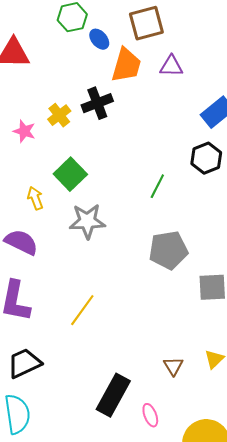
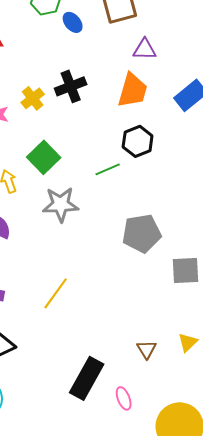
orange trapezoid: (126, 65) -> (133, 90), moved
black hexagon: (206, 158) -> (138, 141), moved
green line: (157, 186) -> (108, 169), moved, turned 40

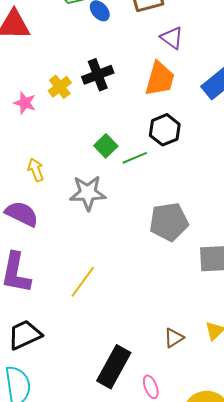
purple triangle: (145, 49) -> (172, 38), turned 35
green square: (44, 157) -> (106, 146), moved, size x0.7
brown triangle: (147, 349) -> (174, 338), turned 30

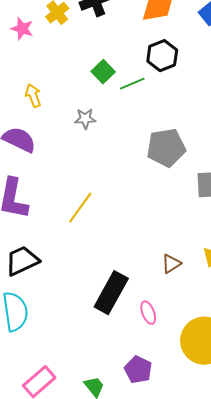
gray star: (88, 193) -> (85, 119), size x0.6

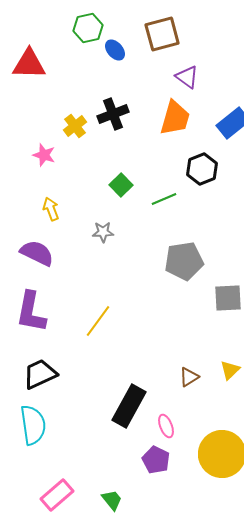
pink star: (22, 29) -> (44, 155), moved
black hexagon: (162, 56) -> (202, 169), moved
green line: (132, 84) -> (164, 199), moved
purple pentagon: (138, 370) -> (156, 460), moved

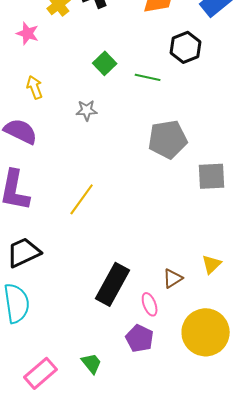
green line: (164, 199) -> (148, 77), turned 35
yellow triangle: (230, 370) -> (212, 264), moved
brown triangle: (189, 377) -> (173, 278), moved
green trapezoid: (112, 500) -> (92, 363), moved

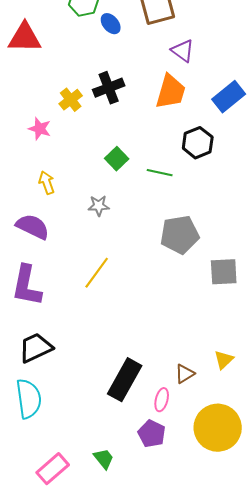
yellow line: (82, 199) -> (97, 273), moved
pink ellipse: (150, 304) -> (162, 400), turned 35

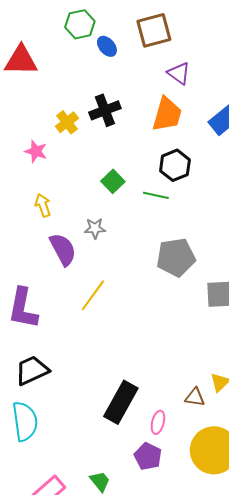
black hexagon: (198, 143) -> (175, 165), moved
purple semicircle: (33, 227) -> (63, 249), moved, turned 36
brown triangle: (185, 374) -> (195, 397), moved, turned 40

